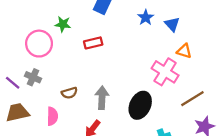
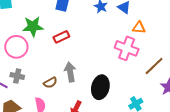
green star: (63, 24) -> (33, 26), size x1.5
gray arrow: (102, 98) -> (70, 72), moved
black ellipse: (140, 105) -> (100, 87), moved

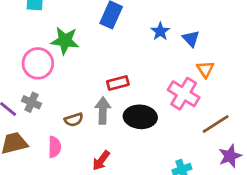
orange triangle: (139, 28) -> (205, 69), turned 40
red rectangle: (61, 37) -> (118, 83), moved
black ellipse: (100, 87) -> (140, 117), moved, turned 70

